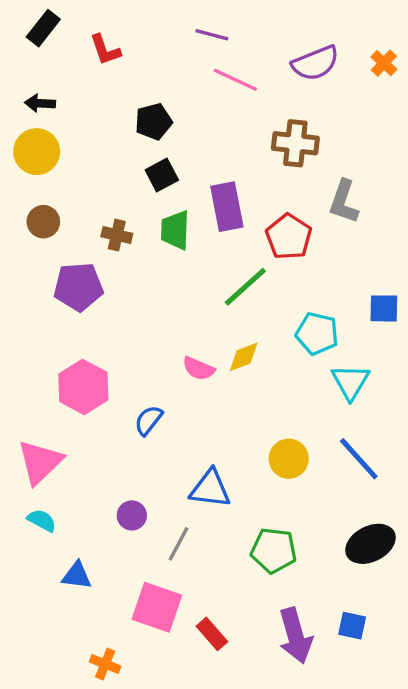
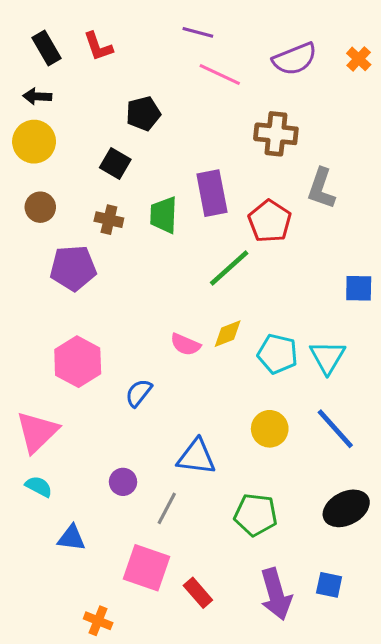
black rectangle: (43, 28) -> (47, 48), moved, turned -68
black square: (162, 175) -> (115, 163), moved, turned -32
cyan pentagon: (317, 334) -> (278, 354), moved

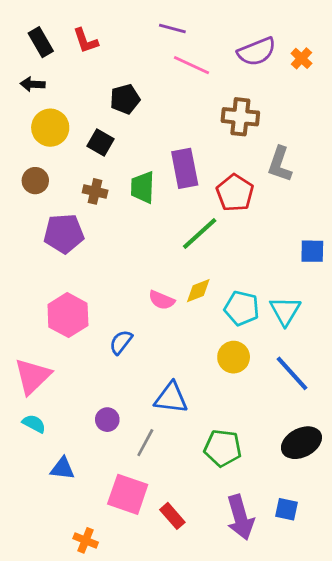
orange cross: (359, 59) -> (301, 58), moved
yellow circle: (34, 142) -> (50, 128), moved
yellow circle: (270, 429) -> (234, 357), moved

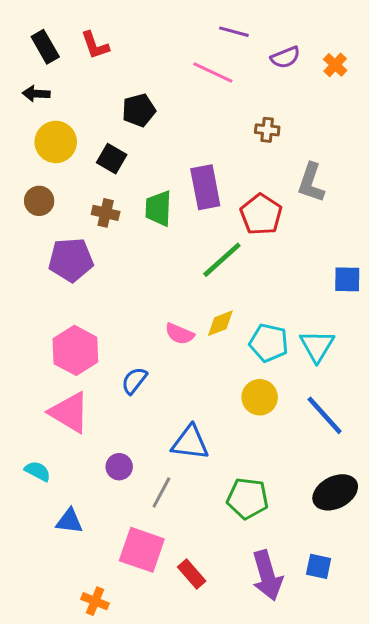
purple line: (172, 29) -> (234, 32), moved
purple semicircle: (257, 52) -> (285, 57), size x0.7
brown cross: (240, 117) -> (267, 130), size x0.6
pink triangle: (33, 376) -> (69, 412), moved, turned -45

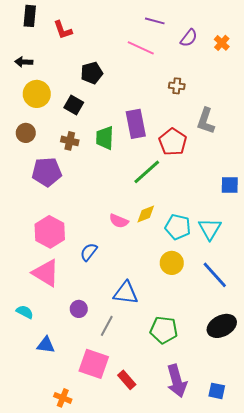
black rectangle: (45, 47) -> (30, 16), moved, turned 35
purple semicircle: (285, 57) -> (189, 38), turned -30
blue square: (319, 566) -> (217, 391), moved

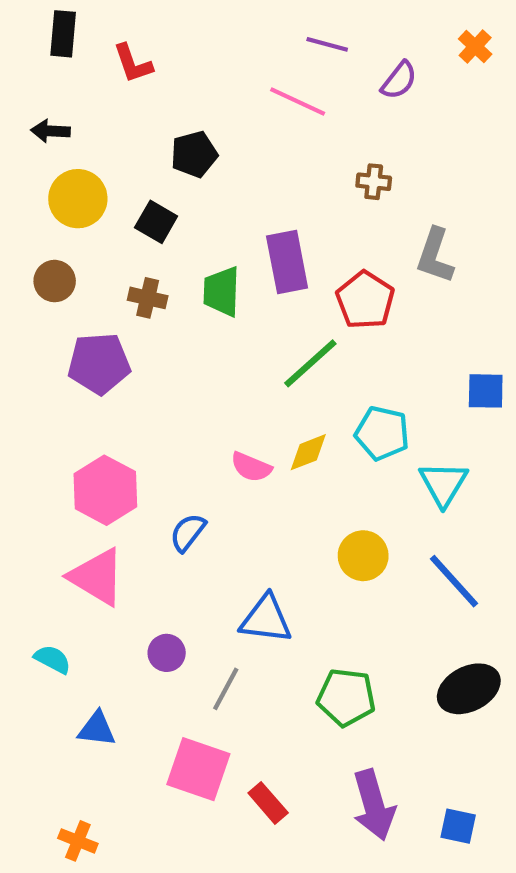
orange cross: (222, 43) -> (475, 46), moved
cyan pentagon: (178, 227) -> (382, 433), moved
orange cross: (63, 398) -> (78, 841), moved

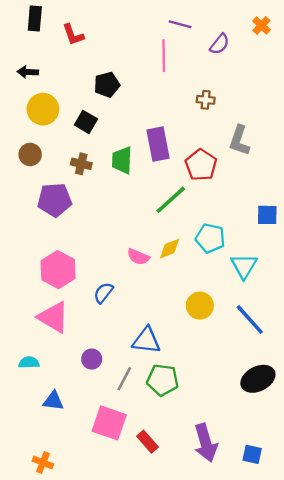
pink line: (298, 101) -> (164, 56), turned 64
cyan semicircle: (53, 659) -> (29, 363), turned -30
green pentagon: (346, 697) -> (163, 380), moved

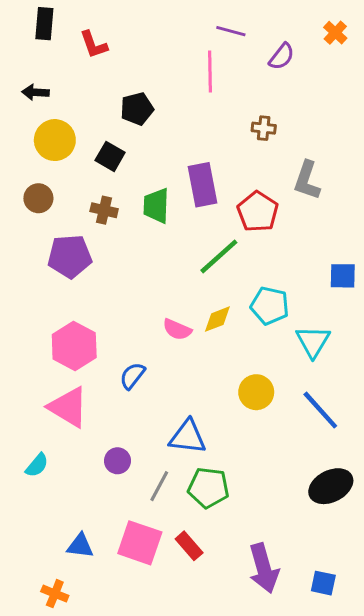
cyan semicircle: (29, 363) -> (37, 465), turned 132
blue triangle: (53, 401) -> (80, 546), moved
red rectangle: (148, 442) -> (189, 546), moved

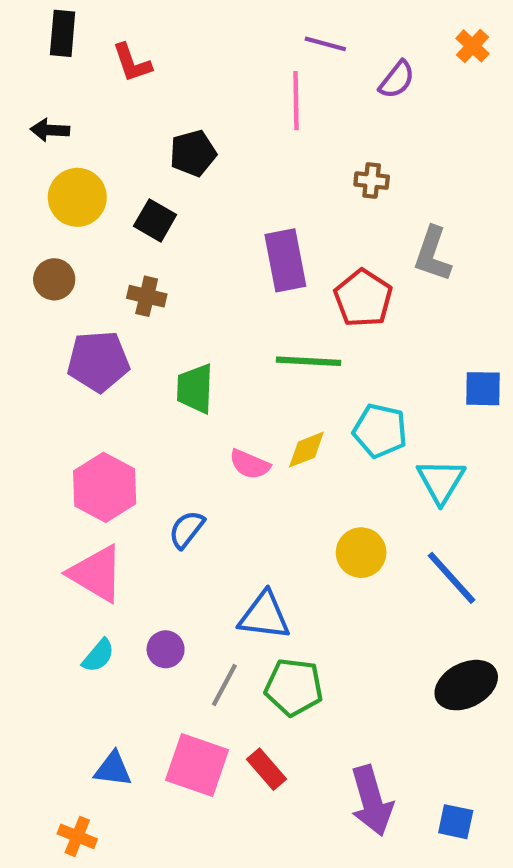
green trapezoid: (156, 206) -> (195, 389), moved
green line: (219, 256) -> (309, 361), turned 45
cyan semicircle: (37, 465) -> (98, 656), moved

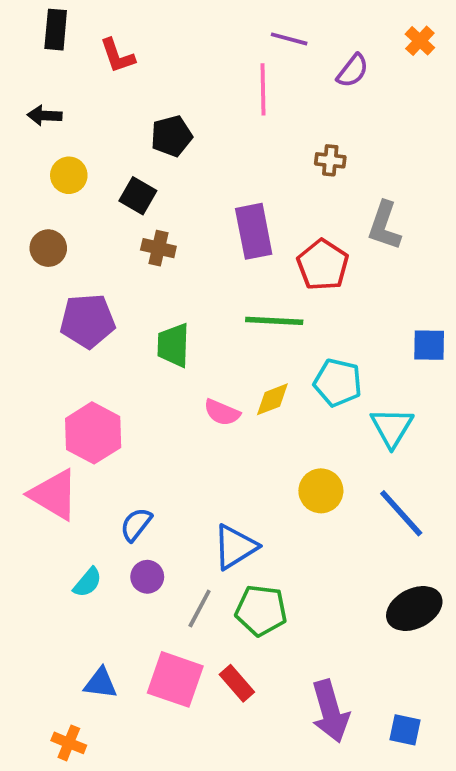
yellow circle: (77, 197) -> (69, 175), size x0.7
brown cross: (147, 296) -> (158, 248), moved
blue semicircle: (187, 529) -> (136, 524), moved
pink triangle: (96, 574) -> (54, 495), moved
blue triangle: (264, 616) -> (235, 547), turned -39

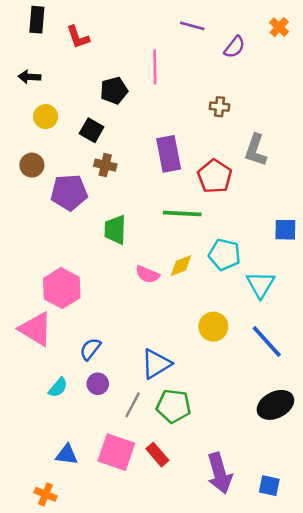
pink line: (263, 89) -> (155, 67), moved
purple pentagon: (87, 321) -> (69, 192), moved

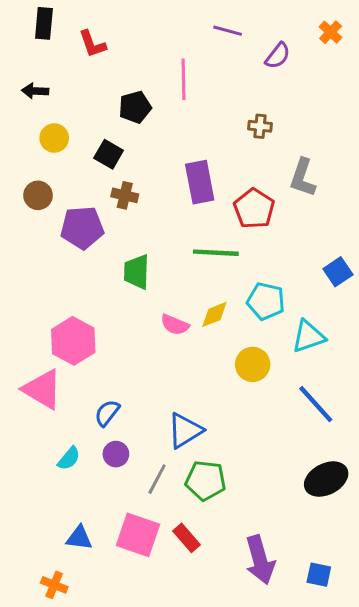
blue square: (285, 230) -> (338, 272), turned -35
cyan triangle: (261, 284) -> (308, 336), turned 40
yellow circle: (213, 327) -> (253, 364), moved

